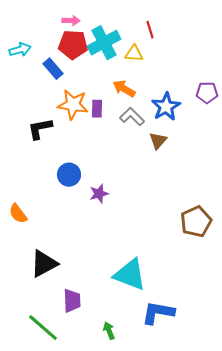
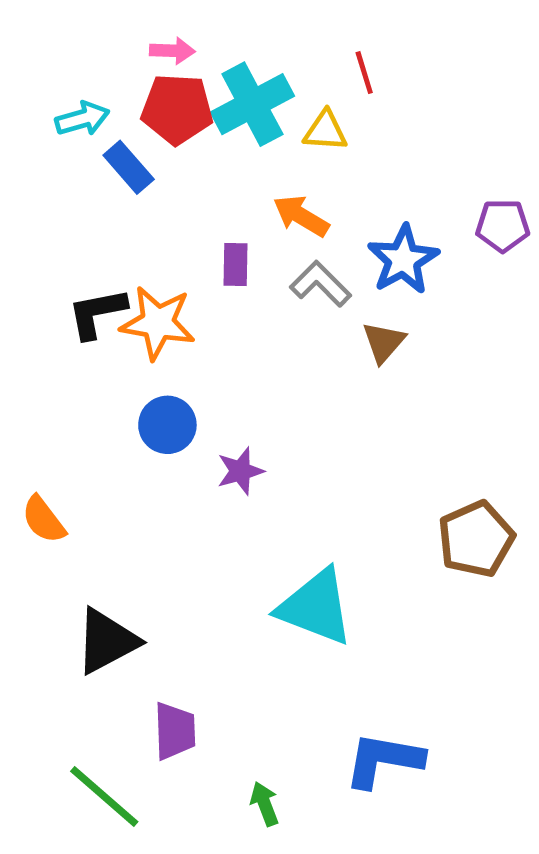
cyan arrow: (20, 50) -> (82, 119), moved
orange star: (73, 105) -> (158, 323), moved
cyan triangle: (130, 275) -> (316, 607), moved

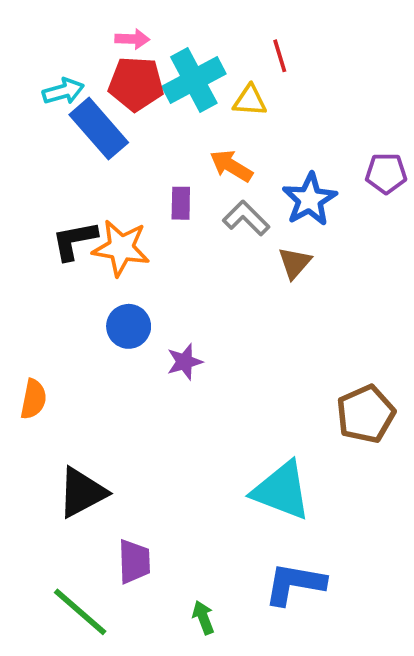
blue rectangle: (129, 167) -> (99, 129), size x1.5
orange semicircle: (44, 520) -> (33, 399), turned -132
cyan triangle: (316, 607) -> (282, 491), moved

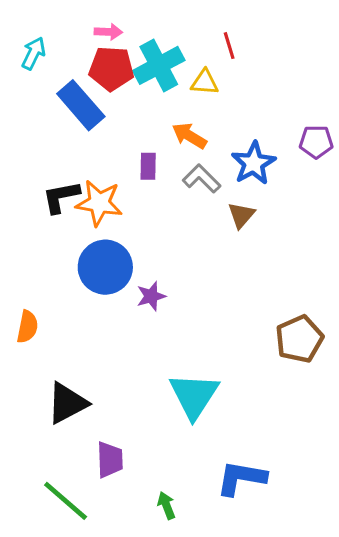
cyan arrow: (63, 91) -> (33, 53), moved, turned -48
blue circle: (129, 326) -> (105, 267), size x1.5
cyan triangle: (282, 491) -> (194, 395), moved, turned 42

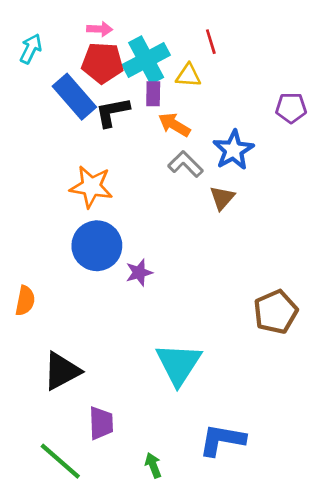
purple pentagon: (316, 142) -> (291, 108), moved
purple rectangle: (148, 166) -> (153, 94), moved
black L-shape: (61, 197) -> (112, 112), moved

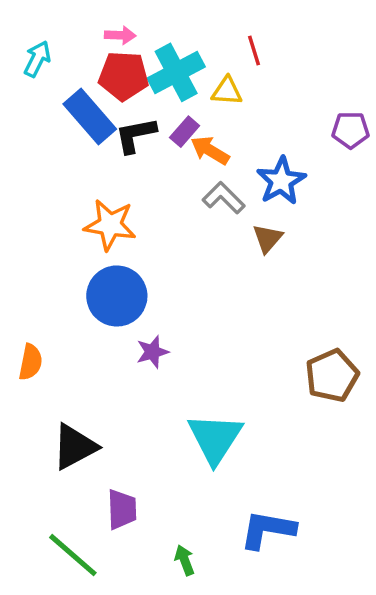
purple rectangle: (153, 94) -> (185, 132), moved, turned 40
purple star: (139, 272) -> (152, 352), moved

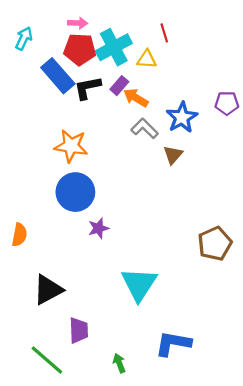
purple pentagon: (351, 130) -> (227, 103), moved

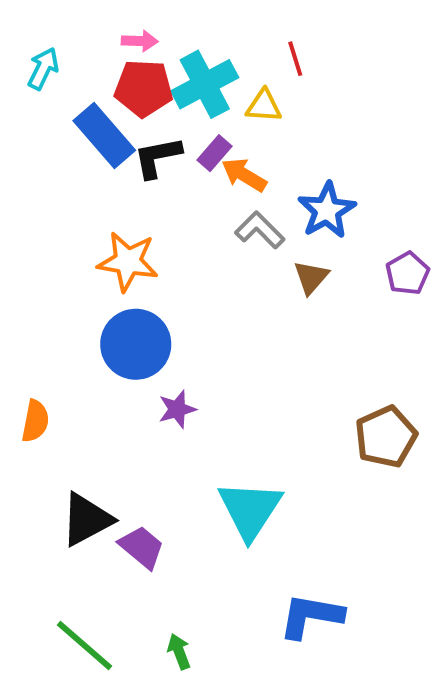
purple pentagon: (227, 103) -> (408, 273), moved, turned -30
purple trapezoid: (79, 330) -> (142, 547), moved, turned -48
green arrow: (119, 363) -> (179, 651), moved

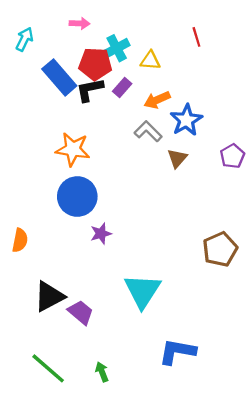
red line: (295, 59) -> (196, 37), moved
cyan cross: (205, 84) -> (117, 48), size x0.7
red pentagon: (144, 88) -> (95, 64), moved
orange arrow: (244, 175) -> (157, 100), moved, turned -55

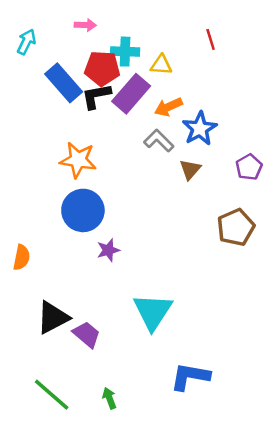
cyan cross: (117, 48) -> (125, 52), turned 30
purple rectangle: (122, 88) -> (131, 94), size x1.8
brown pentagon: (220, 249) -> (236, 227), moved

